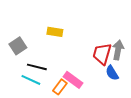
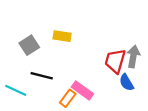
gray square: (18, 46) -> (29, 45), moved
cyan line: (31, 80) -> (16, 90), moved

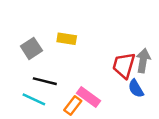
cyan line: (16, 90) -> (34, 99), moved

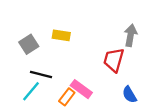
gray arrow: (143, 61) -> (131, 35), moved
blue semicircle: (136, 88) -> (129, 95), moved
cyan line: (34, 99) -> (31, 91), turned -75

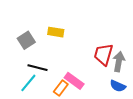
gray arrow: (131, 35) -> (119, 62), moved
blue semicircle: (129, 95) -> (118, 86), turned -35

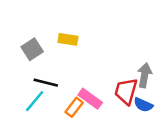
red trapezoid: (104, 54) -> (126, 91), moved

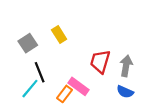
yellow rectangle: (68, 39) -> (59, 35), turned 49
black line: (46, 83) -> (40, 72), turned 54
red trapezoid: (126, 91) -> (100, 62), moved

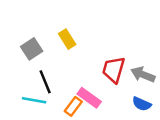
gray arrow: (126, 66) -> (143, 75), turned -78
cyan line: (30, 89) -> (34, 100), turned 60

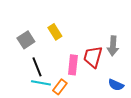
gray arrow: (143, 75) -> (113, 46), moved, turned -108
pink rectangle: (89, 98) -> (73, 65), moved, turned 60
cyan line: (34, 100) -> (41, 83), moved

